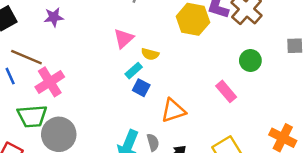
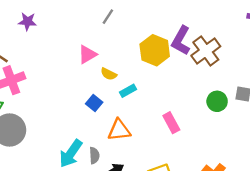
green circle: (250, 61) -> (217, 101), moved
cyan rectangle: (134, 71) -> (128, 91), moved

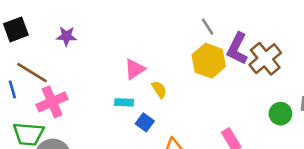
gray line: (108, 17) -> (208, 27), moved, turned -63
yellow semicircle: (109, 74) -> (159, 89), turned -147
cyan rectangle: (128, 91) -> (124, 102), moved, turned 35

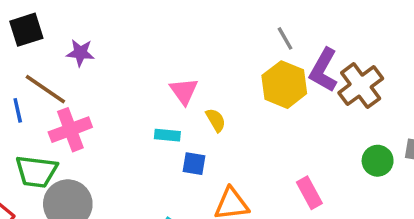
purple star: (66, 36) -> (80, 53), moved
pink triangle: (135, 69) -> (184, 91), turned -35
blue square: (145, 122) -> (194, 164), turned -30

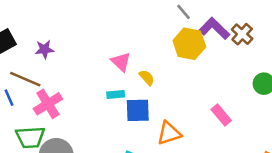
purple L-shape: (324, 70) -> (214, 28), turned 116
brown cross: (361, 86) -> (242, 34), size x0.7
blue square: (194, 164) -> (138, 110), size x1.5

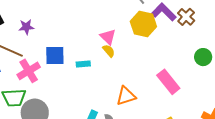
pink triangle: (121, 62) -> (108, 37), moved
blue square: (138, 110) -> (55, 56), moved
pink rectangle: (221, 115) -> (168, 82), size x1.4

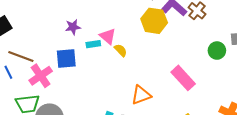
purple star: (26, 27) -> (73, 27), moved
pink triangle: (108, 37) -> (108, 36), moved
cyan rectangle: (83, 64) -> (93, 44), moved

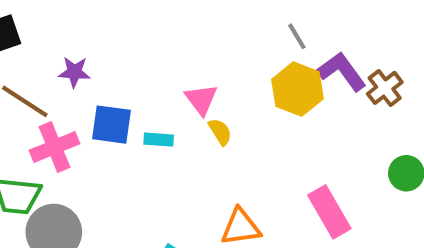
purple star: (73, 27) -> (74, 72), moved
cyan rectangle: (93, 44) -> (159, 140), moved

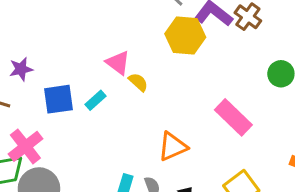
cyan rectangle: (159, 140) -> (95, 100), turned -30
pink cross: (54, 147) -> (25, 146), moved

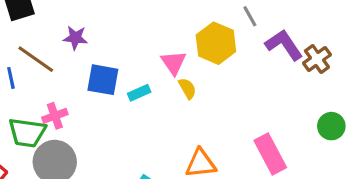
yellow hexagon: (185, 35) -> (216, 43), moved
pink cross: (25, 146) -> (55, 116), size x0.7

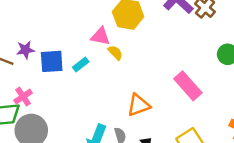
purple star: (75, 38) -> (25, 50), moved
pink triangle: (174, 63) -> (100, 36), turned -30

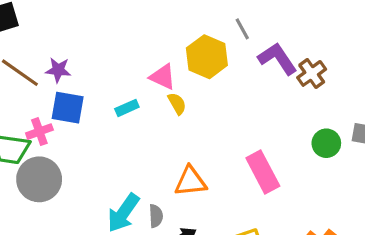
blue square: (52, 61) -> (68, 108), moved

